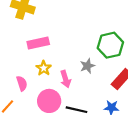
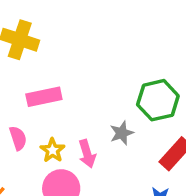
yellow star: (44, 68) -> (53, 150), moved
pink semicircle: (22, 83) -> (18, 138), moved

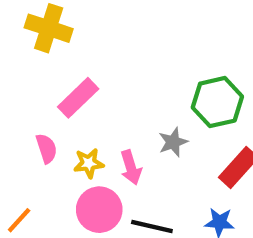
pink rectangle: (44, 97) -> (78, 98), turned -32
yellow star: (53, 150) -> (89, 163), turned 30

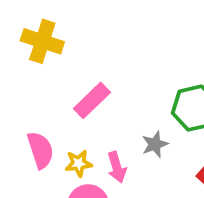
pink rectangle: (78, 98) -> (92, 100), moved
pink semicircle: (46, 148) -> (40, 150), size x1.4

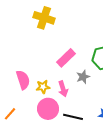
yellow cross: (42, 41) -> (44, 18), moved
pink rectangle: (92, 100) -> (66, 58), moved

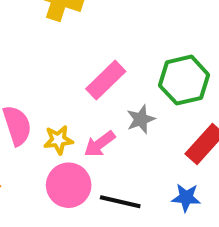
pink arrow: (63, 89) -> (100, 144), turned 70

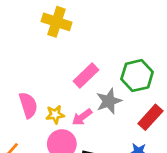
gray star: (141, 119) -> (109, 101), size x1.4

